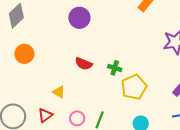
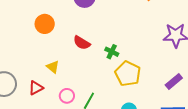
orange circle: (24, 54) -> (45, 24), moved
yellow pentagon: (134, 87) -> (128, 74), turned -30

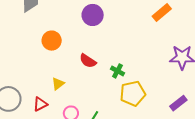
yellow triangle: (53, 67) -> (58, 84), turned 40
yellow pentagon: (128, 74) -> (133, 94), turned 30

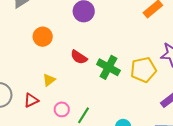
green cross: (118, 71) -> (108, 67), size x1.6
yellow pentagon: (133, 94) -> (143, 70), moved

